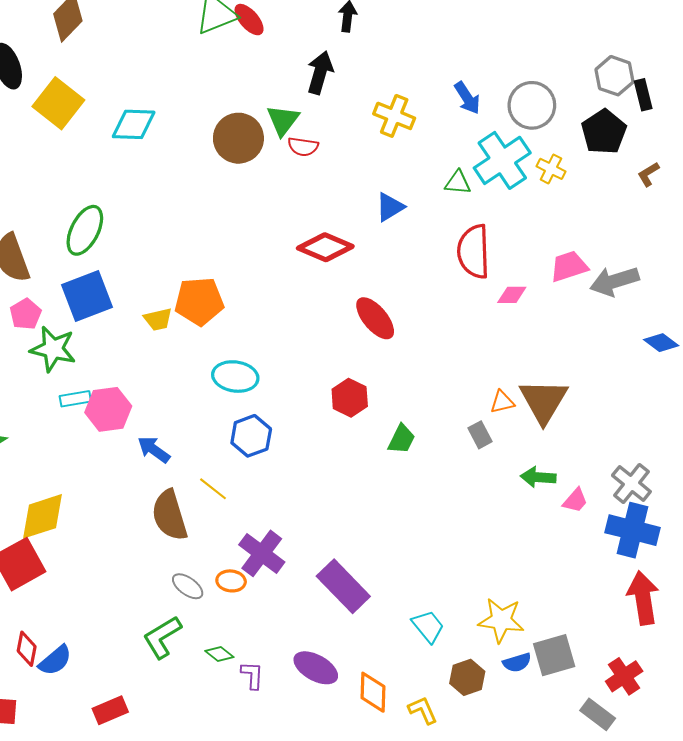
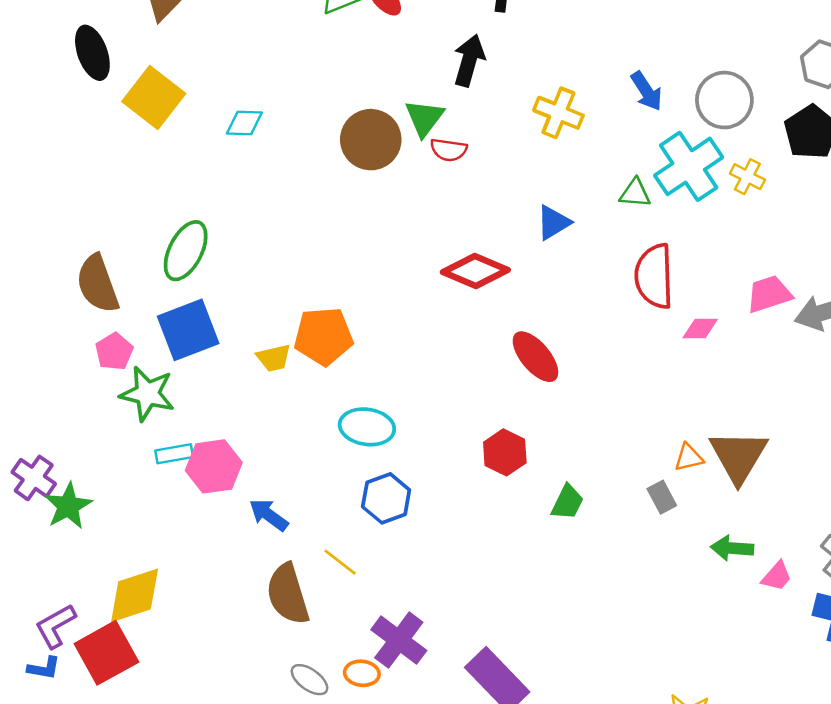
cyan diamond: (134, 124) -> (244, 123), size x0.7

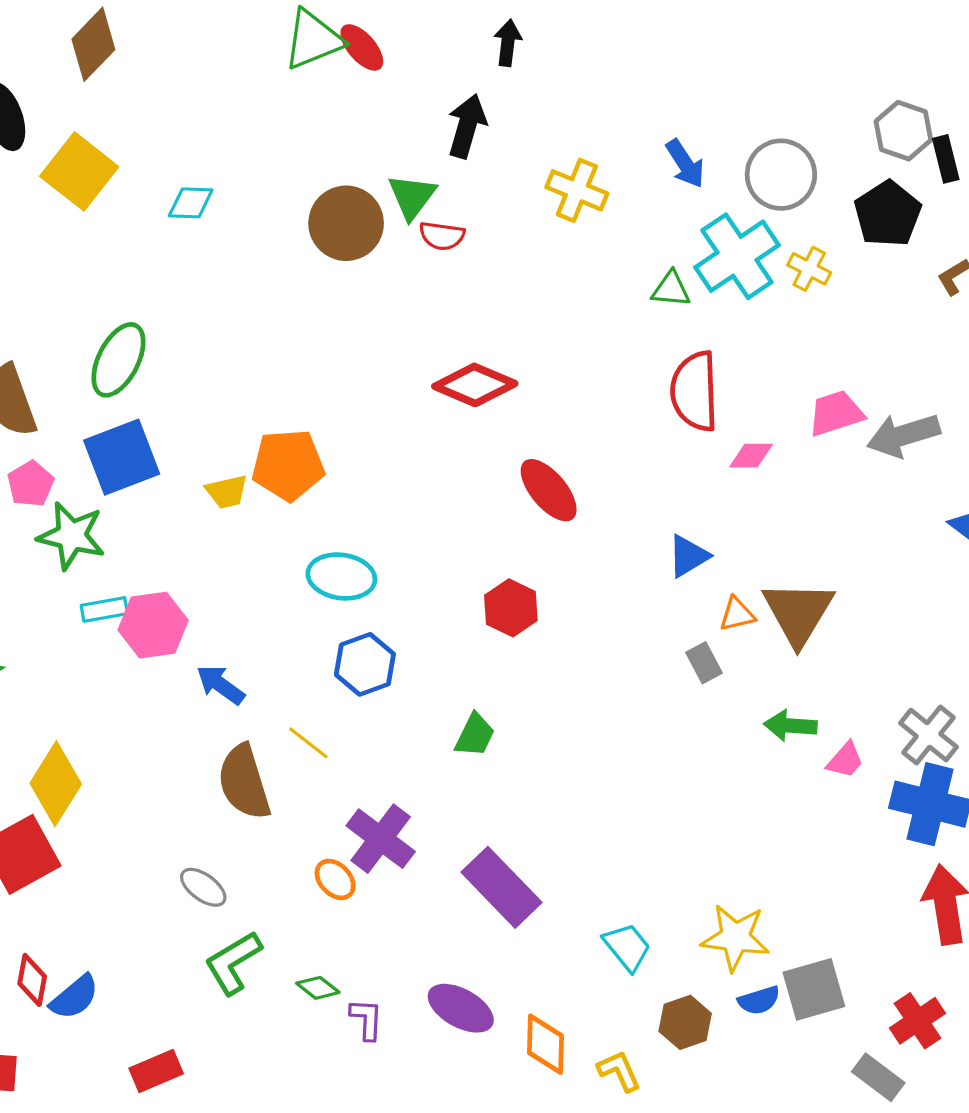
blue triangle: (553, 223) -> (688, 556), moved
green trapezoid: (567, 502) -> (475, 735), moved
yellow diamond: (135, 595) -> (56, 784), turned -40
orange ellipse: (362, 673) -> (335, 879), turned 40
gray ellipse: (309, 680) -> (203, 887), moved

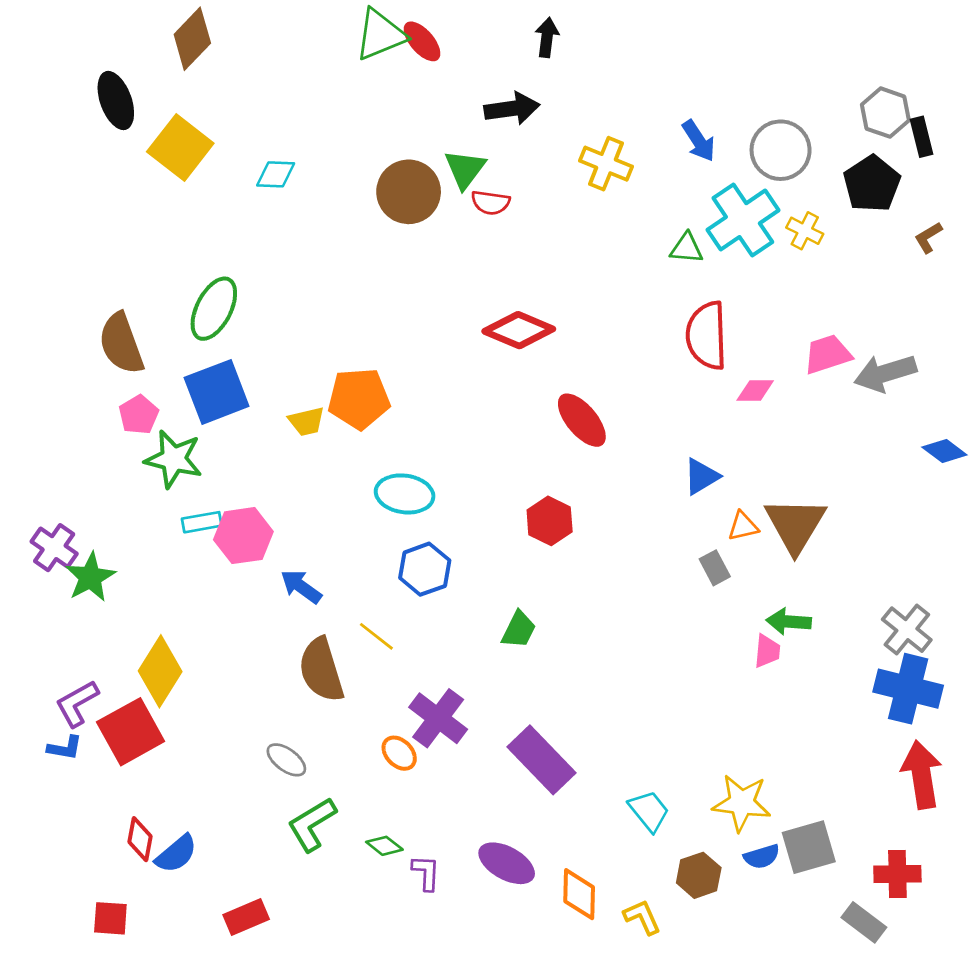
black arrow: (467, 126) -> (512, 109), turned 66
pink trapezoid: (845, 760) -> (767, 651), moved, turned -36
red cross: (917, 1021) -> (897, 874), turned 33

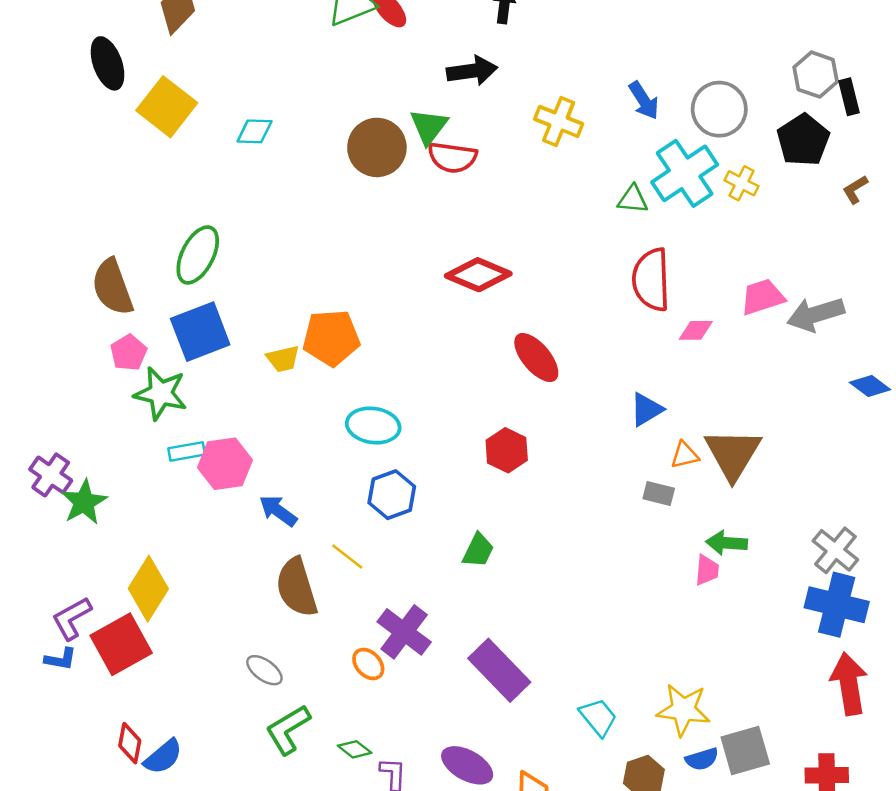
red semicircle: (490, 203) -> (452, 157), size x1.4
gray rectangle: (715, 568) -> (659, 493), turned -48

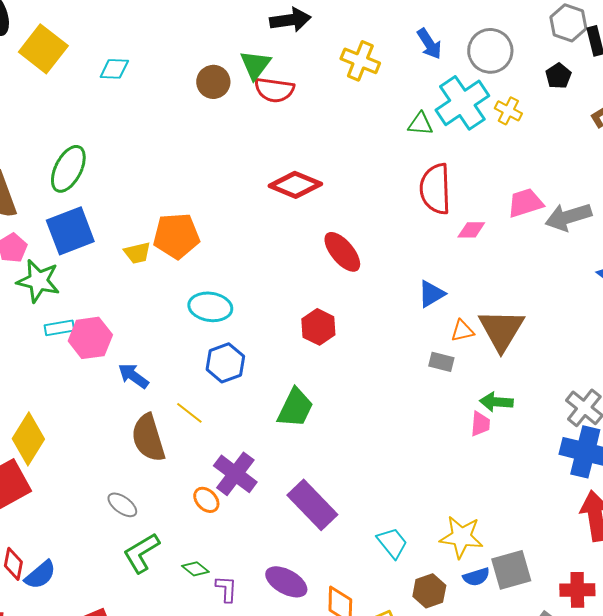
black pentagon: (803, 140) -> (558, 76), size x0.6
brown circle: (377, 147) -> (213, 82), size x0.7
green trapezoid: (478, 550) -> (295, 408), size x1.4

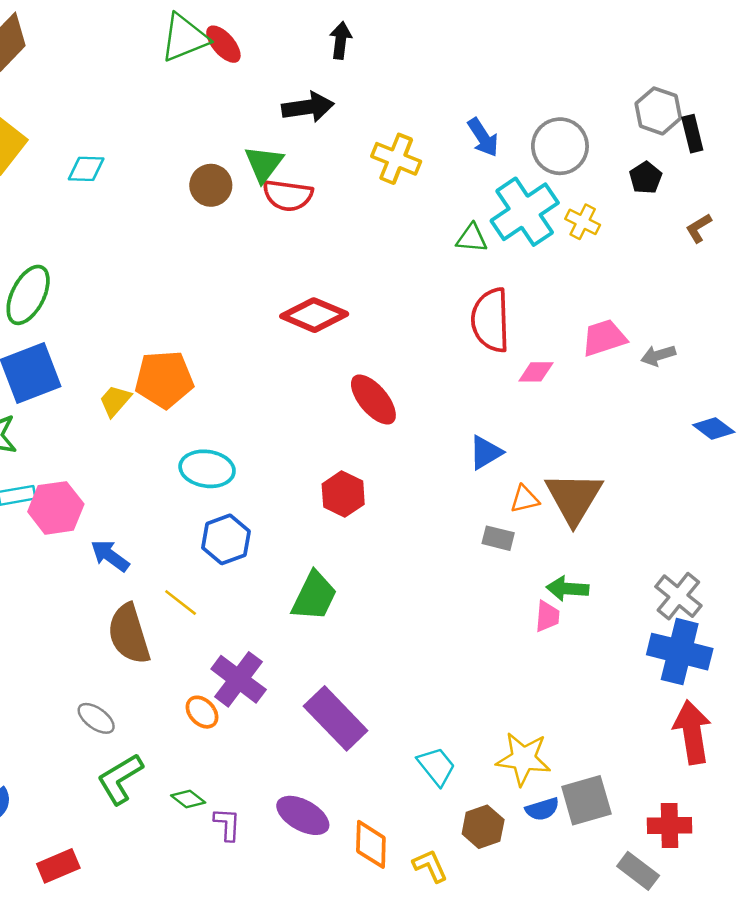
gray arrow: (568, 217) -> (658, 355), size x0.6
yellow trapezoid: (137, 253) -> (115, 401), turned 144

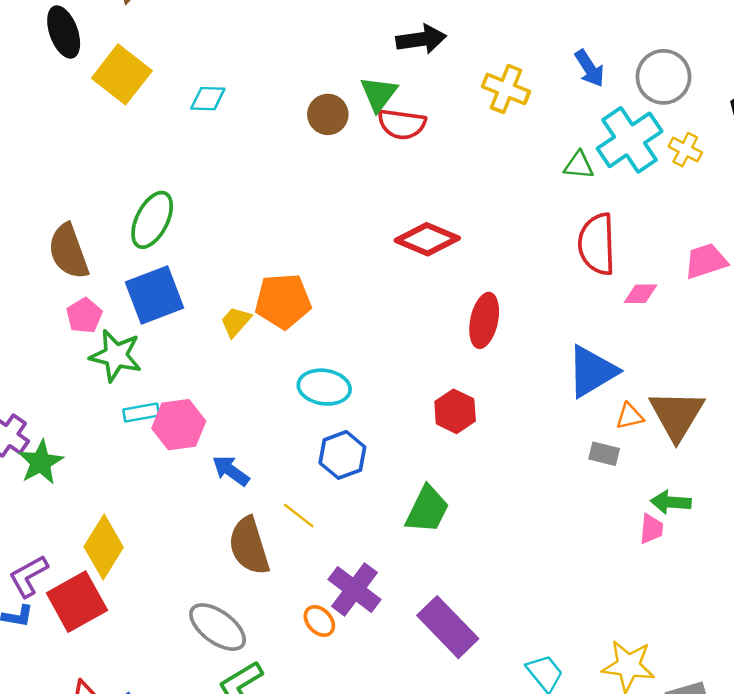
red ellipse: (373, 400) -> (484, 320), turned 52
blue triangle: (486, 452) -> (592, 371), size x1.6
gray ellipse: (96, 718) -> (218, 627), size x1.6

